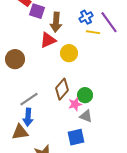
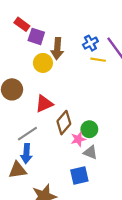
red triangle: (48, 40) -> (44, 104), moved
yellow circle: (69, 53) -> (43, 63), moved

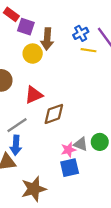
brown diamond: (64, 123) -> (54, 114), turned 30
green circle: (89, 129) -> (100, 142), moved
pink star: (78, 139) -> (68, 150), moved

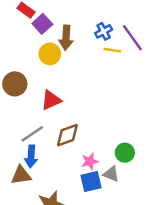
purple square: (26, 27) -> (42, 24), turned 30
brown diamond: (54, 114) -> (67, 135), moved
gray triangle: (81, 144) -> (111, 174), moved

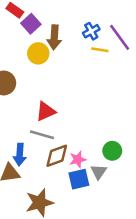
red triangle: (51, 100) -> (46, 111), moved
gray line: (32, 134) -> (42, 135), moved, turned 50
brown diamond: (67, 135) -> (57, 156), moved
gray triangle: (111, 174) -> (99, 172), turned 42

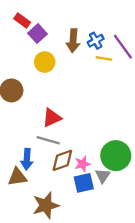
brown arrow: (54, 37) -> (73, 41), moved
green circle: (112, 151) -> (116, 156), size x1.6

